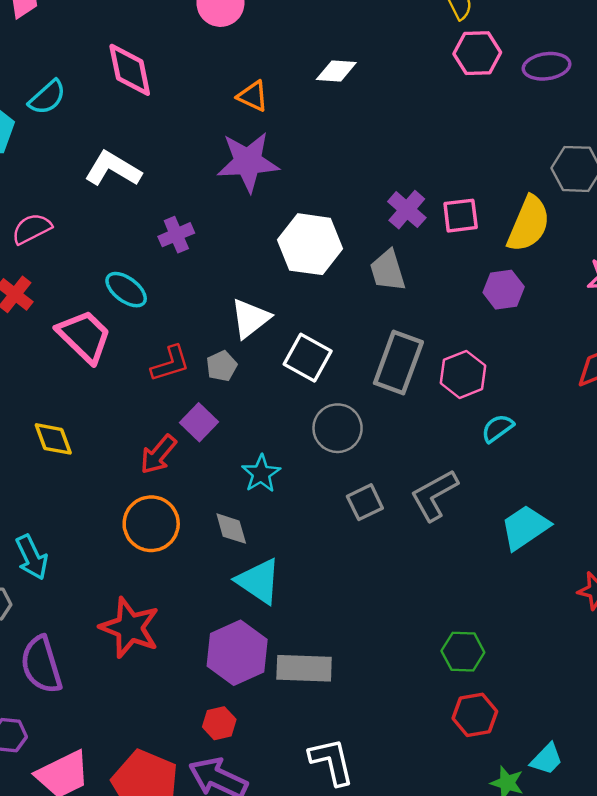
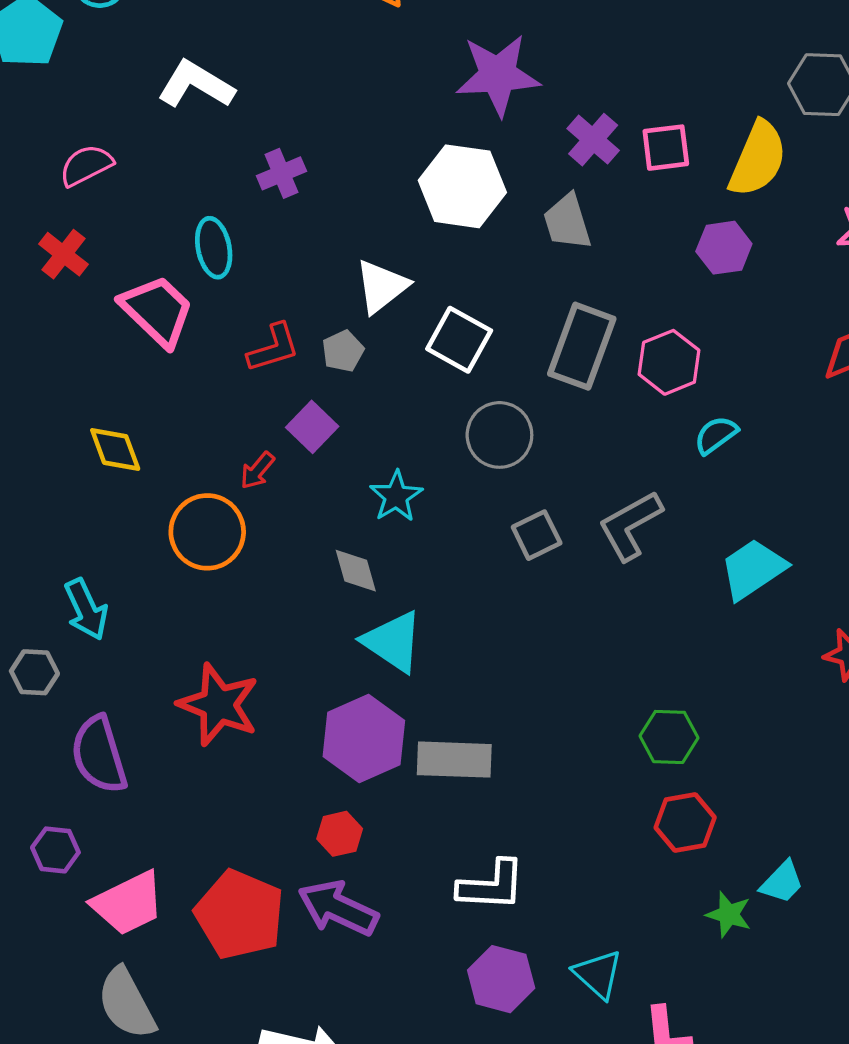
purple star: (248, 162) -> (498, 75), moved
cyan ellipse: (126, 290) -> (214, 248), turned 42
red arrow: (158, 454) -> (257, 471), size x0.7
orange circle: (151, 524) -> (207, 532), moved
white L-shape: (332, 761) -> (491, 885), turned 106

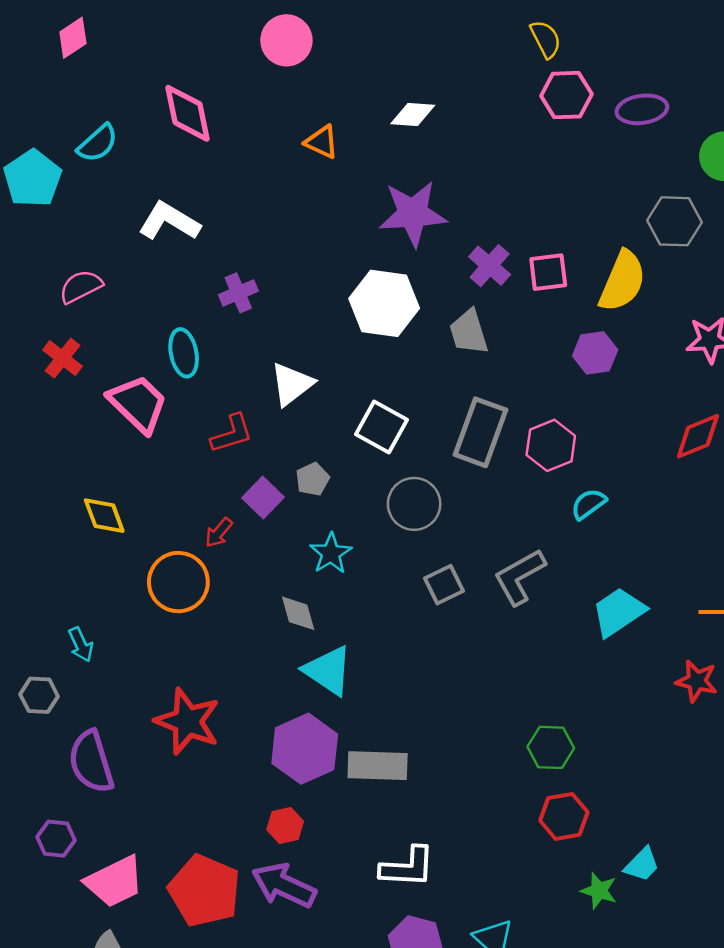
white triangle: (382, 286) -> (292, 384), moved
gray pentagon: (343, 351) -> (313, 479), moved
cyan arrow: (86, 609) -> (81, 645), size x0.7

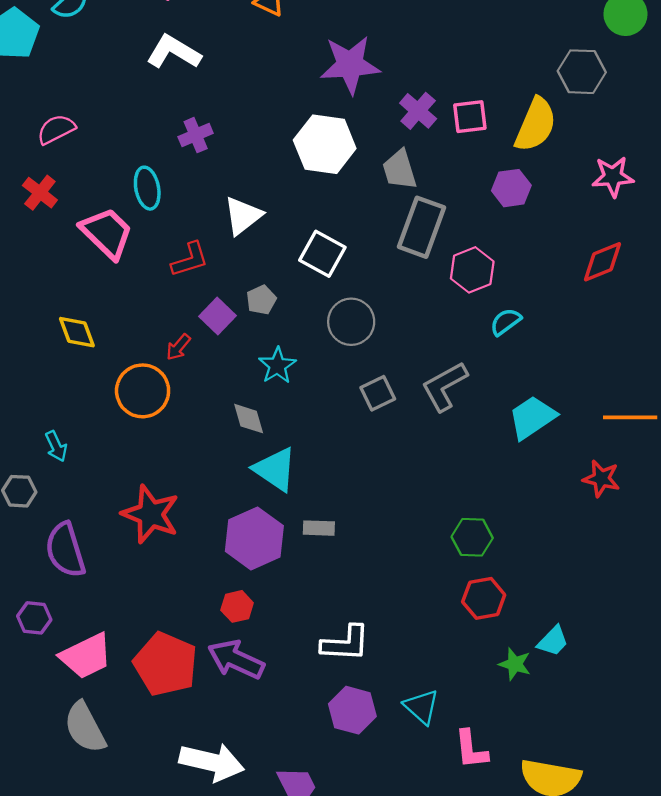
white L-shape: (169, 221) -> (174, 52), moved
gray rectangle: (480, 432) -> (421, 227), moved
gray rectangle: (378, 766) -> (319, 528), moved, size x0.6

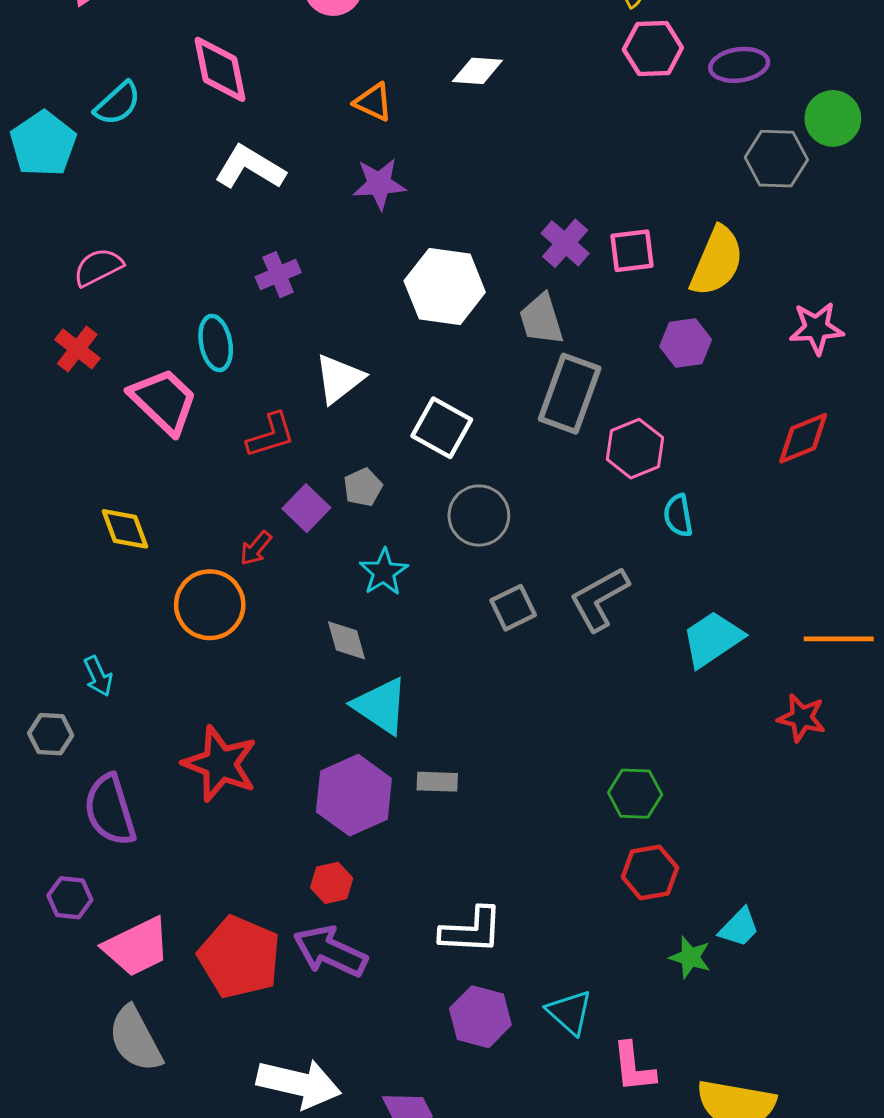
purple star: (350, 65) -> (379, 184), moved, size x0.7
gray hexagon: (582, 72) -> (776, 159), moved
cyan semicircle: (506, 322) -> (678, 516), turned -64

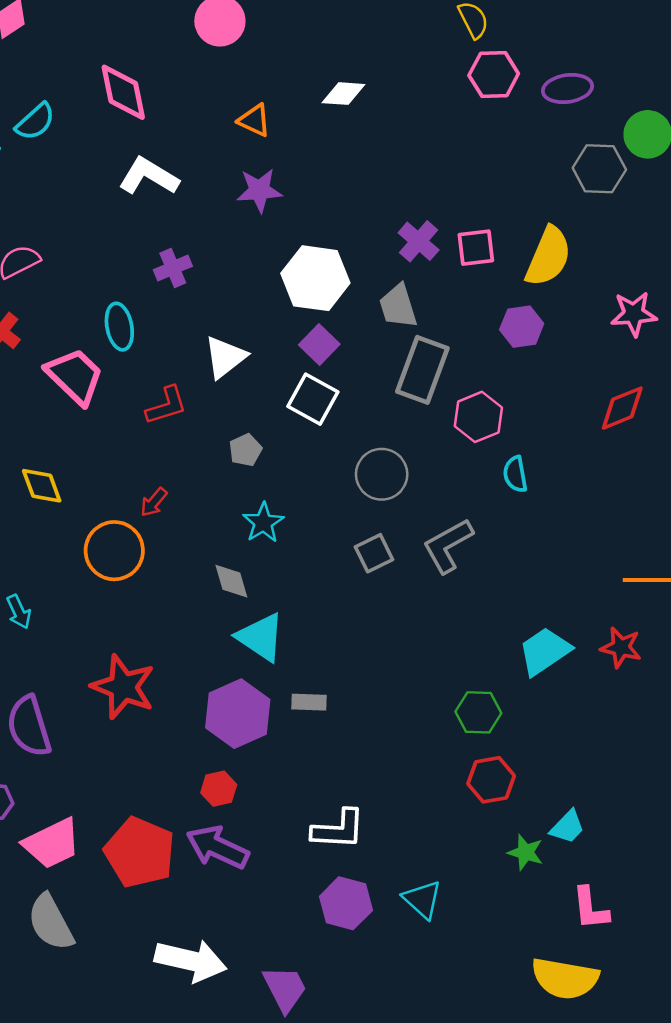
purple square: (306, 508) -> (319, 344), moved
gray circle: (479, 516) -> (382, 474), moved
cyan trapezoid: (712, 639) -> (545, 651), moved
pink L-shape: (634, 1067) -> (590, 908), moved

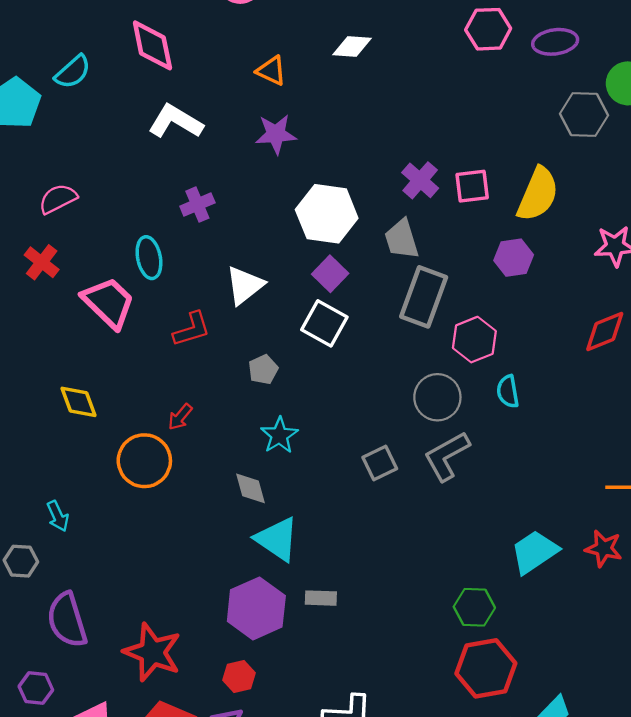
gray circle: (382, 474) -> (437, 397), moved
red star: (123, 687) -> (152, 652), moved
red hexagon: (491, 780) -> (486, 668), size x1.4

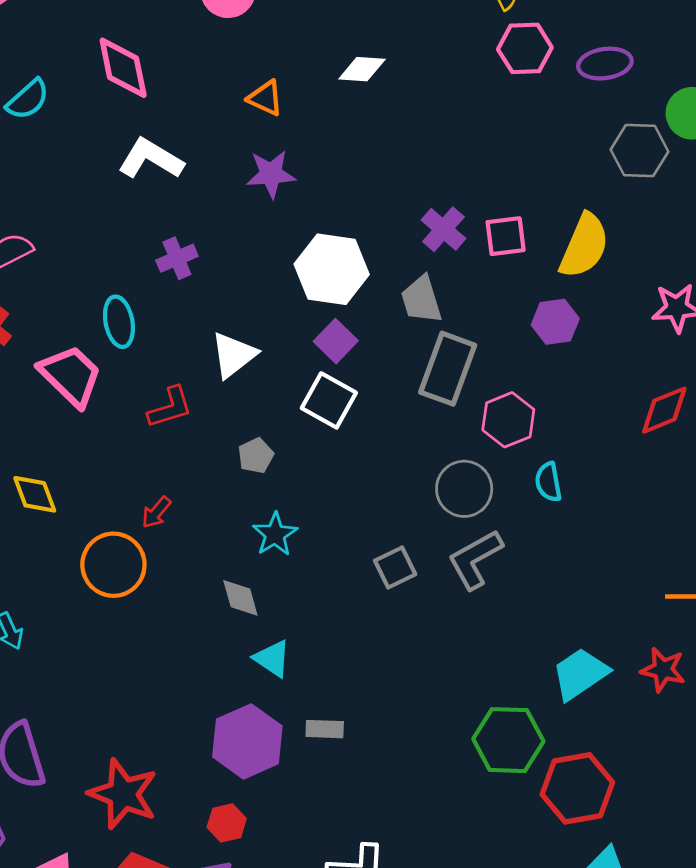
cyan triangle: (277, 539) -> (272, 659), size x0.7
green hexagon: (474, 607) -> (508, 740), size x1.4
red hexagon: (486, 668) -> (577, 788), moved

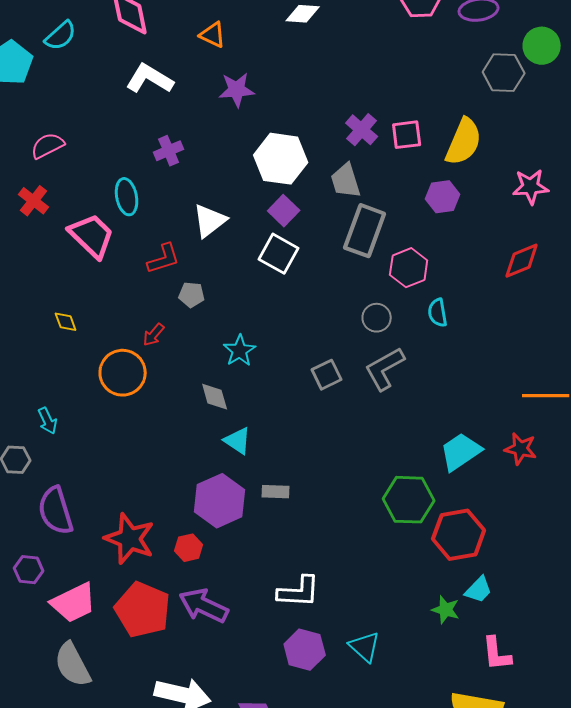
orange triangle: (265, 98) -> (213, 35), moved
gray pentagon: (256, 456) -> (192, 295), moved, turned 30
gray circle: (464, 489) -> (377, 318), size x0.7
yellow diamond: (35, 494) -> (66, 322), size x0.7
red hexagon: (227, 823) -> (189, 548), moved

